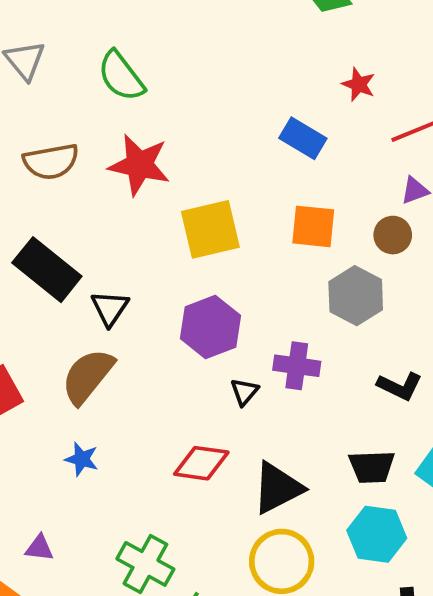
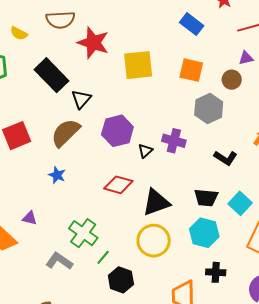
red star: (139, 165) -> (93, 43), moved
purple hexagon: (210, 327) -> (117, 131), moved

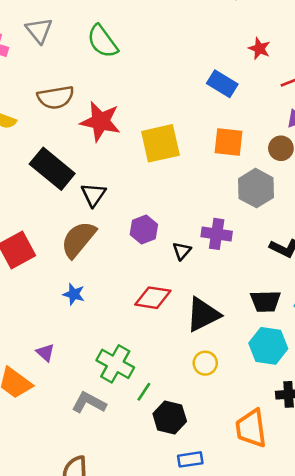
purple hexagon: (117, 131) -> (144, 230), size x0.7
purple triangle: (30, 218) -> (45, 353), turned 35
yellow circle: (154, 241) -> (205, 363), size x0.6

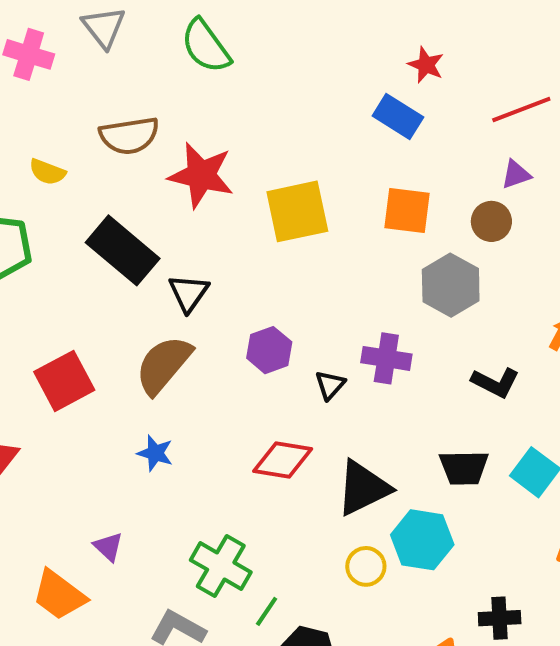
red star: (259, 49) -> (426, 65), moved
cyan hexagon: (268, 346) -> (422, 540), moved

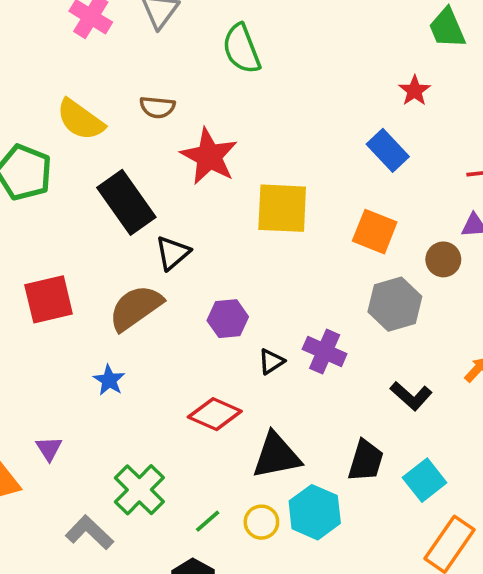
red star: (426, 65) -> (415, 91), moved
brown semicircle: (129, 136) -> (157, 107), size x0.7
yellow semicircle: (47, 172) -> (80, 120), size x1.6
black trapezoid: (464, 468) -> (366, 461), turned -87
green line: (267, 611) -> (208, 521), moved

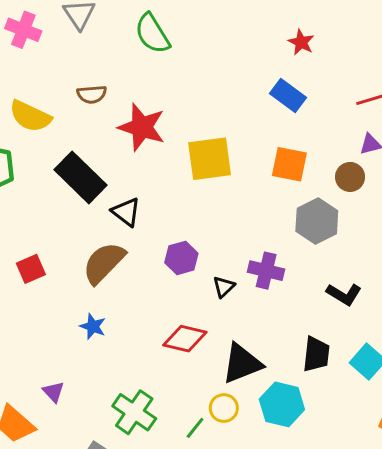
black triangle: (173, 253) -> (126, 212), turned -32
red square: (49, 299) -> (31, 269), size x0.7
yellow circle: (261, 522) -> (224, 408), moved

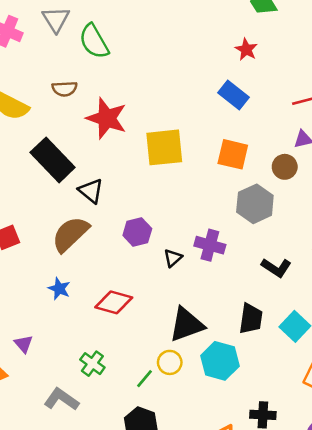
green semicircle: (152, 34) -> (94, 41), moved
red diamond: (185, 339) -> (114, 302), moved
green cross: (134, 412) -> (92, 364), size x0.7

